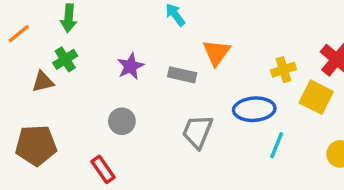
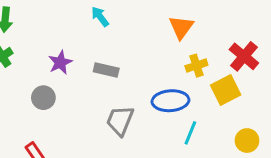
orange triangle: (216, 53) -> (181, 27), moved
yellow square: (316, 97) -> (226, 90), turned 36
gray circle: (122, 121) -> (43, 98), moved

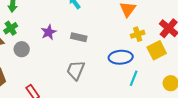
gray circle: (43, 98) -> (22, 49), moved
gray trapezoid: (120, 121) -> (76, 70), moved

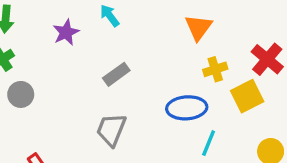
purple star: (49, 32) -> (66, 32), moved
gray rectangle: (79, 37) -> (116, 74), turned -49

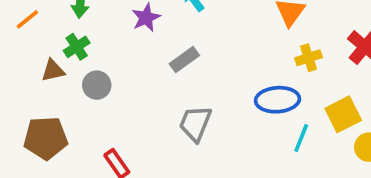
gray rectangle: (116, 74) -> (184, 60), moved
yellow square: (247, 96) -> (343, 114), moved

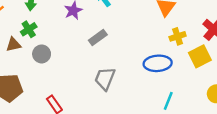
yellow square: (343, 114) -> (200, 56), moved
cyan line: (301, 138) -> (168, 101), moved

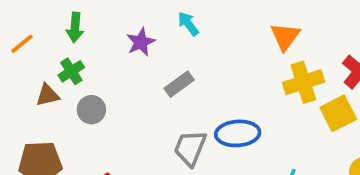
yellow cross: (178, 36) -> (303, 82), size x1.5
blue ellipse: (158, 63) -> (238, 133), moved

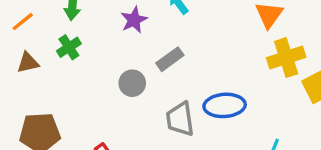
brown triangle: (48, 95) -> (28, 63), moved
gray circle: (91, 110) -> (132, 83), moved
gray trapezoid: (190, 148) -> (180, 119), turned -30

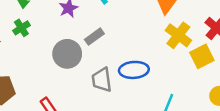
yellow cross: (286, 58) -> (178, 35), turned -35
gray circle: (132, 83) -> (67, 54), size x1.5

